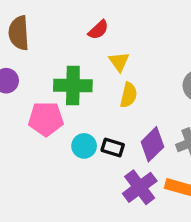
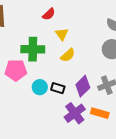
yellow semicircle: (129, 95) -> (68, 55), turned 35

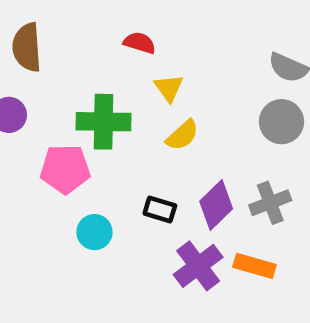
red semicircle: (49, 14) -> (140, 43), turned -120
cyan circle: (40, 87) -> (94, 232), moved

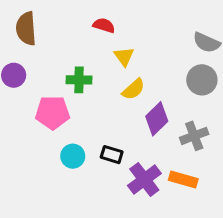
green cross: (103, 122) -> (79, 80), size x0.7
purple diamond: (216, 205) -> (157, 119), moved
black rectangle: (160, 210) -> (112, 155), moved

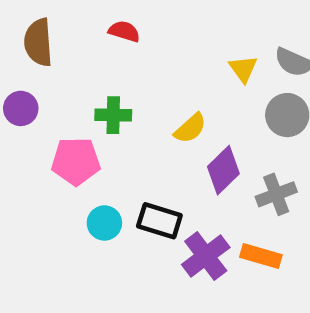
red semicircle: (104, 25) -> (124, 31), moved
yellow triangle: (124, 57) -> (243, 69), moved
black rectangle: (112, 155) -> (159, 221), size x1.4

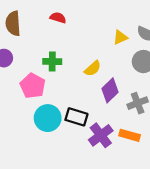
yellow triangle: (243, 69) -> (120, 37), turned 42
pink pentagon: (76, 161) -> (33, 86), turned 30
cyan circle: (104, 223) -> (48, 118), size x1.5

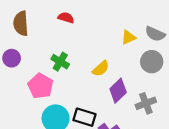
green cross: (52, 62) -> (60, 62), turned 30

